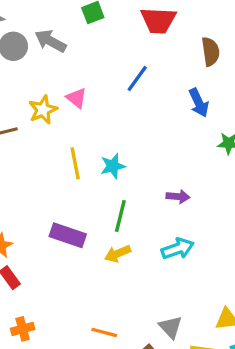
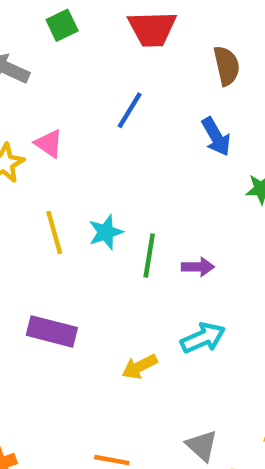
green line: (120, 216) -> (149, 256), moved
yellow arrow: (118, 254) -> (140, 367), moved

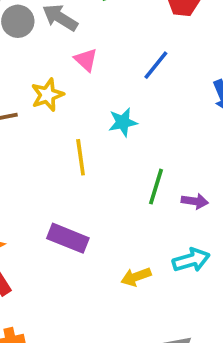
pink triangle: (49, 144) -> (86, 60), moved
cyan star: (106, 232) -> (123, 122), moved

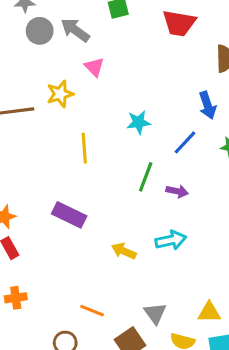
blue line: (156, 65) -> (185, 142), moved
cyan star: (123, 122) -> (138, 122), moved
yellow arrow: (136, 277) -> (124, 251), turned 40

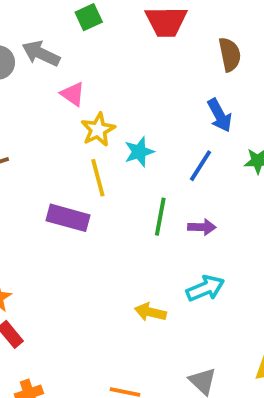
yellow star: (60, 94) -> (98, 130), moved
yellow line: (84, 148) -> (98, 178), moved
purple rectangle: (69, 215) -> (68, 218), moved

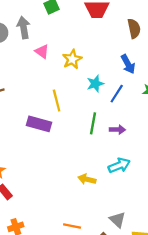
gray arrow: (41, 54) -> (24, 28), turned 55
yellow star: (98, 130) -> (72, 59), moved
cyan star: (139, 152) -> (95, 84), moved

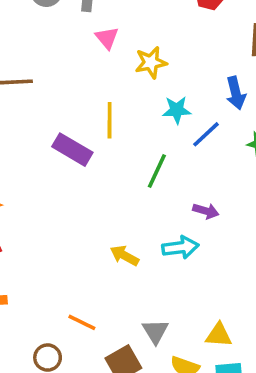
purple arrow: (117, 130) -> (206, 211), moved

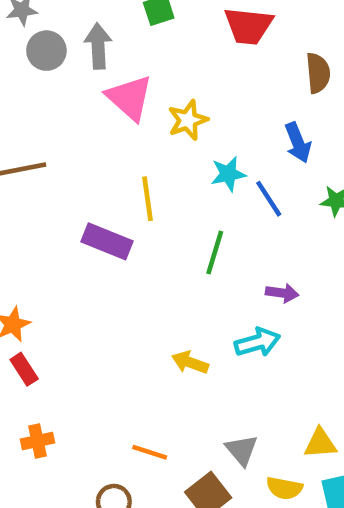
pink triangle: (107, 38) -> (130, 98), size x1.6
blue line: (206, 134) -> (269, 199), turned -72

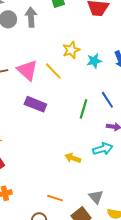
pink triangle: (130, 98) -> (27, 70), moved
cyan star: (228, 174) -> (94, 61), moved
yellow line: (147, 199) -> (53, 71), moved, turned -36
blue line: (269, 199) -> (107, 100), moved

